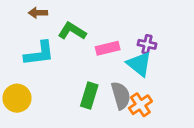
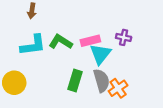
brown arrow: (38, 13) -> (32, 11), turned -80
green L-shape: (72, 31) -> (61, 42), moved
cyan triangle: (139, 64) -> (100, 54), moved, turned 30

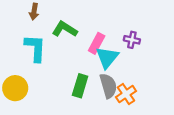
pink rectangle: (90, 41) -> (97, 43), turned -48
green L-shape: (61, 42) -> (65, 29), moved
cyan L-shape: (33, 45) -> (35, 48), turned -80

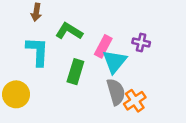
green rectangle: (80, 86) -> (75, 72), moved

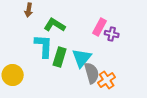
pink rectangle: (103, 46) -> (100, 27), moved
cyan L-shape: (37, 51) -> (44, 46), moved
cyan triangle: (115, 62) -> (82, 58), moved

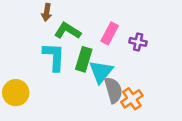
brown arrow: (29, 10) -> (47, 12), moved
pink rectangle: (100, 27) -> (110, 33), moved
green rectangle: (60, 57) -> (84, 59), moved

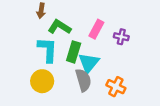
gray semicircle: (113, 90) -> (83, 80), moved
yellow circle: (16, 93) -> (42, 81), moved
orange cross: (132, 99) -> (116, 87), turned -30

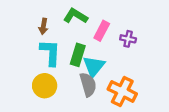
brown arrow: (41, 11) -> (43, 26), moved
green L-shape: (59, 27) -> (75, 16), moved
orange cross: (116, 87) -> (122, 91), size x1.4

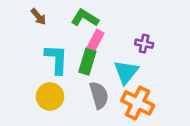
brown arrow: (43, 26) -> (38, 17), moved, turned -49
pink rectangle: (102, 31) -> (95, 41), moved
cyan triangle: (94, 66) -> (126, 72), moved

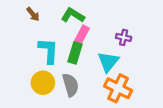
gray semicircle: (99, 95) -> (71, 85), moved

